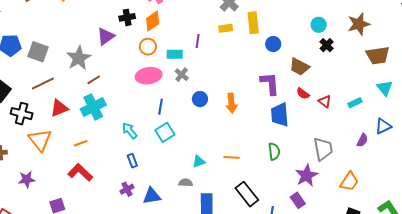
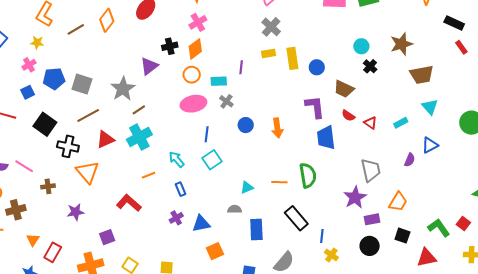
yellow rectangle: (253, 23) -> (292, 58), moved
orange line: (81, 143) -> (148, 175), moved
green semicircle: (274, 151) -> (308, 175), moved, size x1.4
purple rectangle: (298, 200) -> (372, 219), moved, turned -63

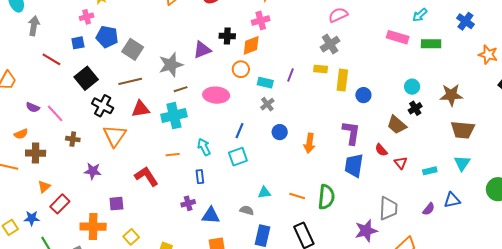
brown trapezoid: (344, 89) -> (397, 125), moved
pink ellipse: (193, 104) -> (216, 95), moved

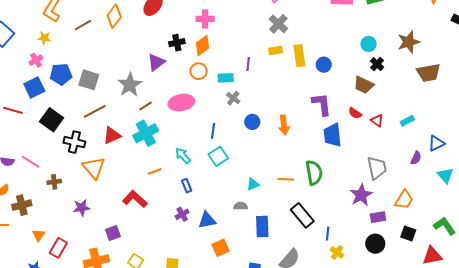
pink cross: (261, 20) -> (205, 19), turned 30
blue square: (78, 43) -> (34, 88), size x1.5
cyan triangle: (462, 163) -> (445, 175), moved

